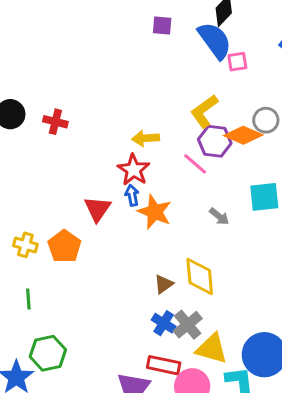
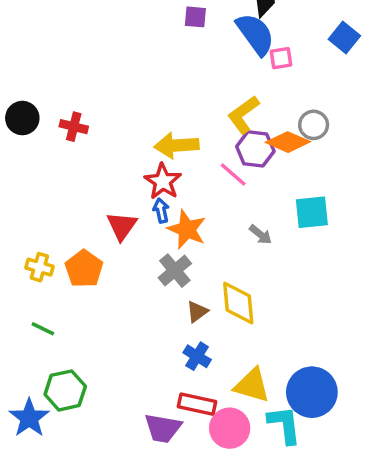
yellow arrow: (146, 138) -> (177, 145), size x1.4
green line: (28, 299) -> (43, 329), turned -60
gray cross: (188, 325) -> (175, 271), moved

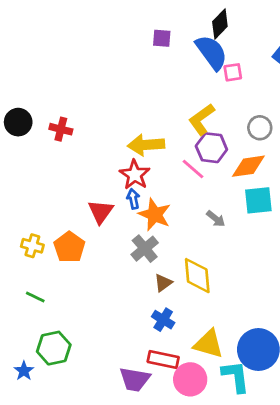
orange diamond: (288, 142) -> (248, 166), moved, turned -32
blue star: (29, 418) -> (24, 371), size x0.6

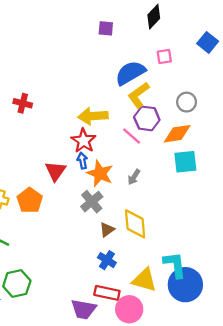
blue semicircle: (211, 52) -> (130, 73), moved, turned -84
gray arrow: (216, 219) -> (134, 177), moved, turned 84
cyan L-shape: (236, 377) -> (175, 265), moved

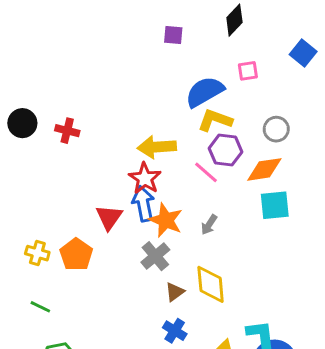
yellow L-shape: (139, 95) -> (215, 120), turned 56
blue arrow: (82, 161) -> (143, 204), size x1.6

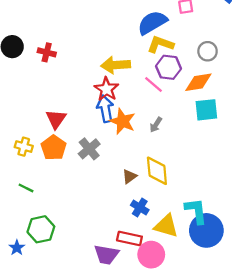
red triangle: (109, 217) -> (56, 119), moved
gray cross: (155, 256) -> (89, 149), moved
blue cross: (175, 331) -> (140, 207), moved

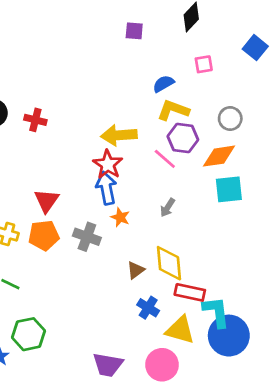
blue semicircle: (152, 23) -> (163, 84), size x0.6
orange star: (123, 121) -> (120, 217), moved, size x0.6
orange pentagon: (54, 148) -> (44, 235), turned 30
gray cross: (89, 149) -> (87, 237), turned -30
red rectangle: (129, 238) -> (190, 292), moved

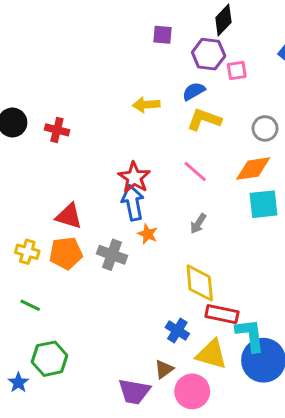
yellow arrow: (119, 135) -> (146, 105), moved, size x0.7
purple hexagon: (183, 138) -> (209, 54), moved
red triangle: (47, 201) -> (69, 216), turned -48
brown triangle: (136, 270) -> (164, 369), moved

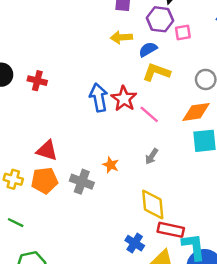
yellow arrow: (146, 105) -> (121, 37), moved
red star: (134, 177) -> (124, 99), moved
blue arrow: (133, 203) -> (99, 97), moved

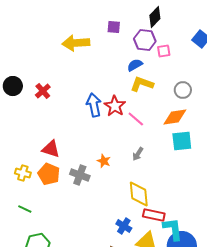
yellow arrow: (121, 37) -> (76, 43), moved, size x1.5
red cross: (37, 81) -> (43, 91), turned 35
orange pentagon: (45, 180) -> (49, 174), turned 30

